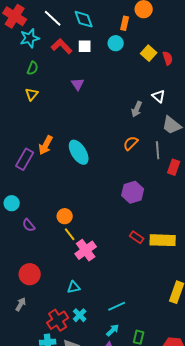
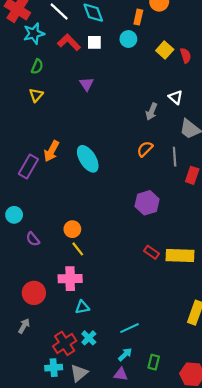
pink cross: (86, 250) -> (70, 279), moved, turned 35

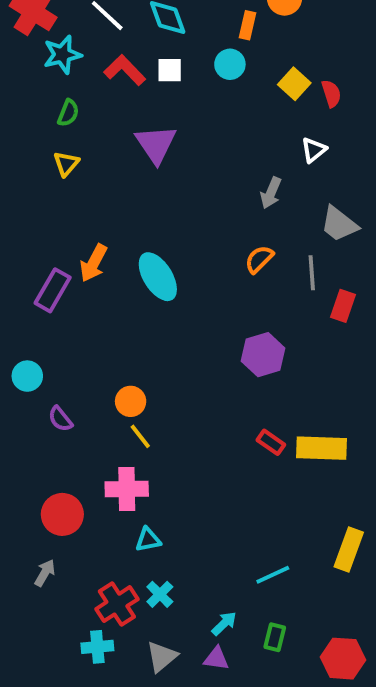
purple triangle: (87, 84) -> (156, 144), size x1.6
white triangle: (176, 97) -> (314, 150), moved, turned 40
cyan line: (129, 328) -> (273, 575), moved
gray triangle: (79, 373) -> (162, 657), moved

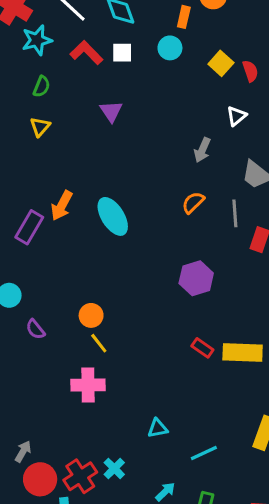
purple triangle: (156, 144) -> (111, 111), size x0.7
red circle: (62, 514) -> (40, 479), moved
cyan triangle: (148, 540) -> (158, 428), moved

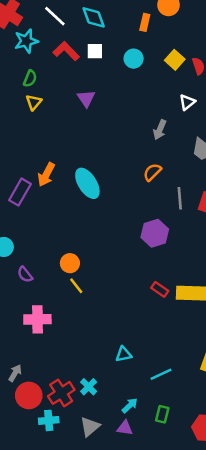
cyan circle: (170, 48) -> (134, 59), moved
yellow triangle: (40, 127) -> (34, 102), moved
gray line: (235, 213) -> (180, 198), moved
pink cross: (88, 385) -> (37, 319), moved

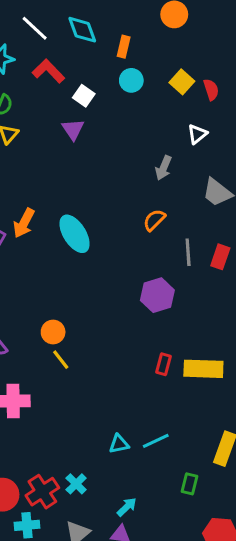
orange rectangle: (145, 22) -> (124, 47), moved
white square: (95, 51) -> (84, 96), moved, turned 35
red rectangle: (160, 289) -> (164, 364), turned 70
cyan line: (161, 374) -> (156, 441), moved
green rectangle: (162, 414) -> (190, 484), moved

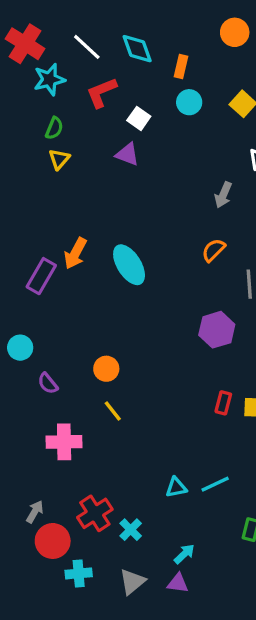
red L-shape: (48, 71) -> (101, 92), turned -68
purple triangle: (73, 129) -> (127, 154), turned -35
yellow line: (61, 360) -> (113, 411), moved
red cross: (42, 492) -> (95, 513), moved

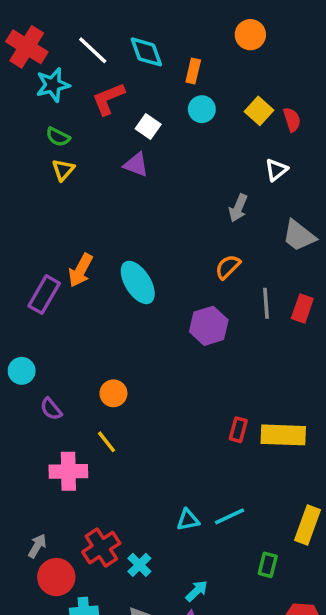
green semicircle: (54, 128) -> (58, 137), turned 95
purple hexagon: (217, 330) -> (209, 326), moved
yellow line: (113, 411) -> (107, 442), moved

